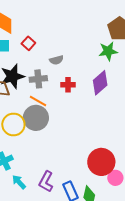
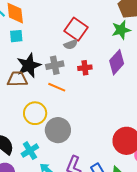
red square: (28, 43) -> (76, 29), moved, size x1.6
gray circle: (36, 118) -> (58, 130), moved

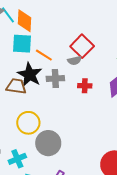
cyan square: (16, 36) -> (22, 44), size x1.5
black star: (29, 65) -> (30, 75), turned -30
orange line: (57, 87) -> (44, 55), moved

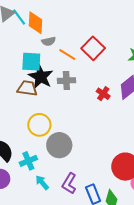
cyan square: (22, 44) -> (31, 62), moved
orange line: (44, 55) -> (67, 54), moved
gray semicircle: (74, 60) -> (49, 41), moved
red cross: (85, 86) -> (103, 94), moved, turned 32

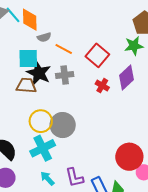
red square: (93, 48) -> (97, 55), moved
gray circle: (59, 145) -> (63, 125), moved
cyan cross: (28, 161) -> (43, 148), moved, size x1.4
purple L-shape: (69, 183) -> (75, 178), turned -40

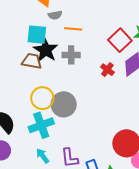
orange line: (64, 49) -> (73, 29), turned -30
red square: (97, 55) -> (120, 40), moved

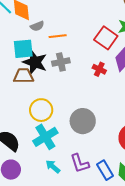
gray circle: (64, 104) -> (83, 121), moved

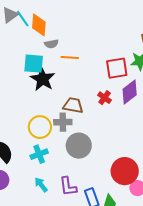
red square: (106, 38) -> (117, 68), turned 35
gray cross: (61, 62) -> (63, 122), moved
brown trapezoid: (23, 76) -> (73, 105), moved
cyan cross: (45, 137) -> (39, 154), size x0.7

